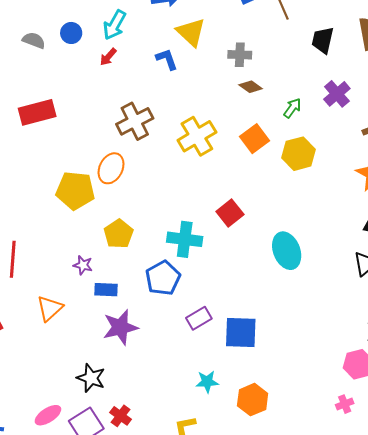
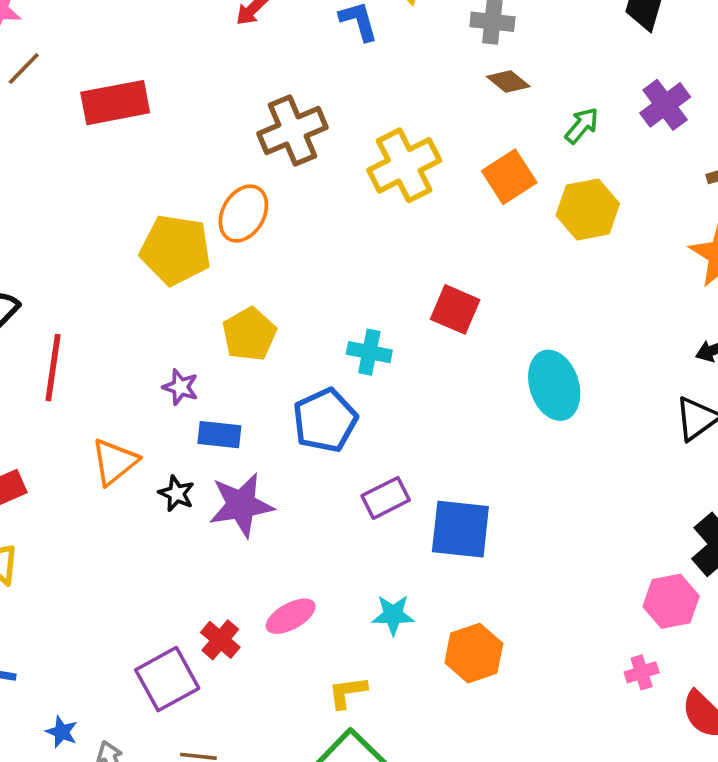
red square: (230, 213) -> (455, 309), turned -32
cyan cross: (185, 239) -> (369, 352), size x0.7
black star: (91, 378) -> (176, 494), moved, size x0.7
pink ellipse: (48, 415) -> (291, 616), moved
red cross: (121, 416) -> (220, 640), moved

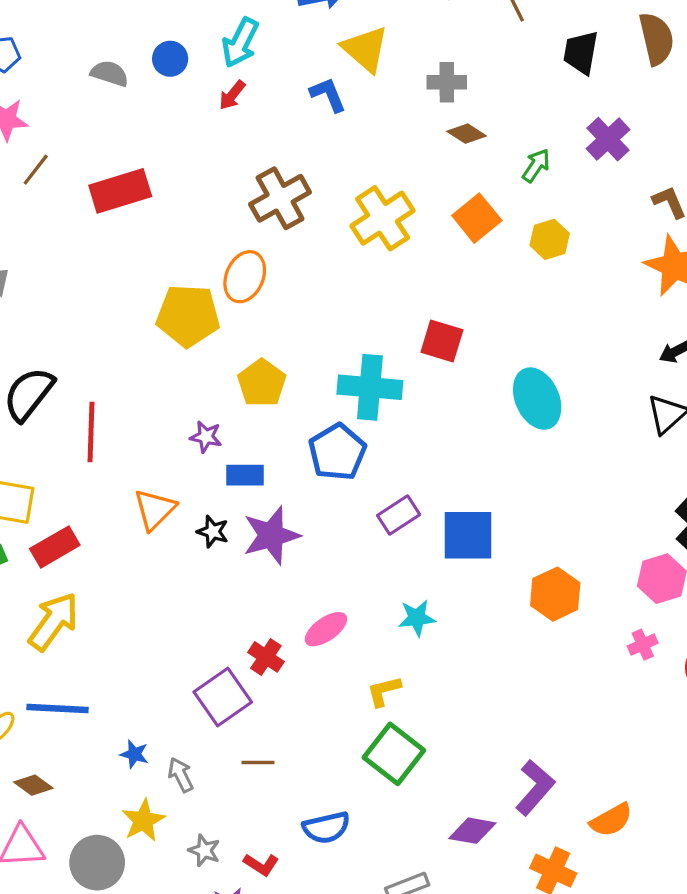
yellow hexagon: (588, 210) -> (550, 239), size x0.7
cyan cross: (369, 352) -> (370, 387), size x1.6
orange hexagon: (474, 653) -> (555, 594), moved

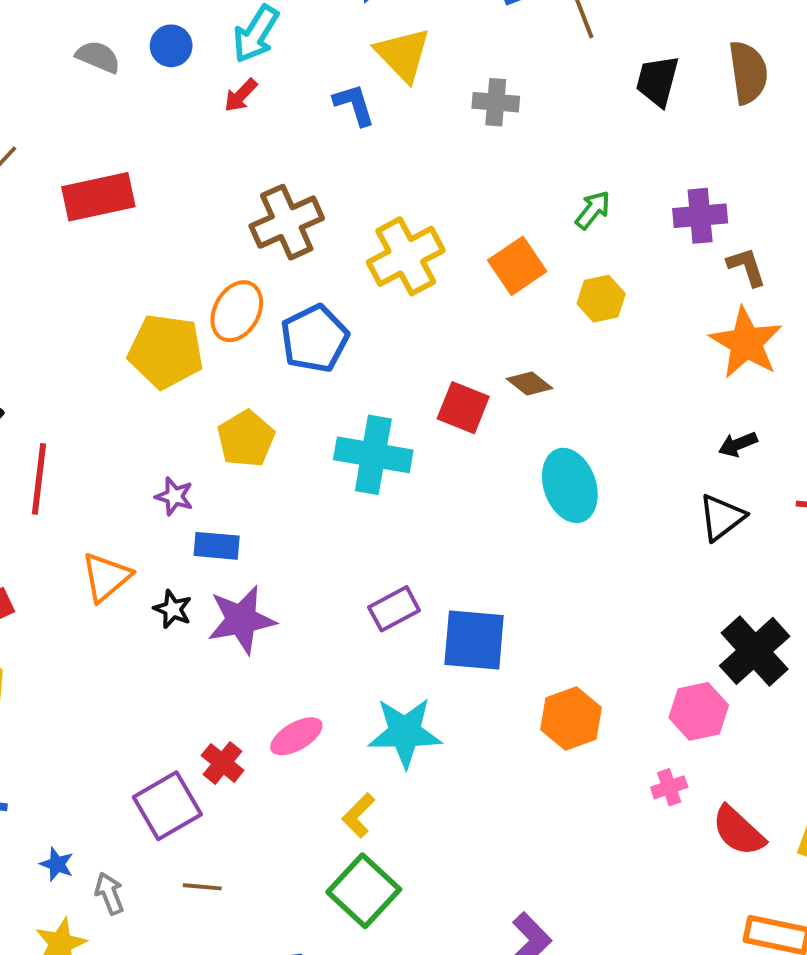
brown diamond: (467, 134) -> (529, 383), moved
purple cross: (608, 139) -> (700, 216), moved, turned 33
blue pentagon: (337, 452) -> (315, 339), moved
cyan star: (417, 618) -> (405, 732), size x1.6
yellow L-shape: (384, 691) -> (358, 815), turned -36

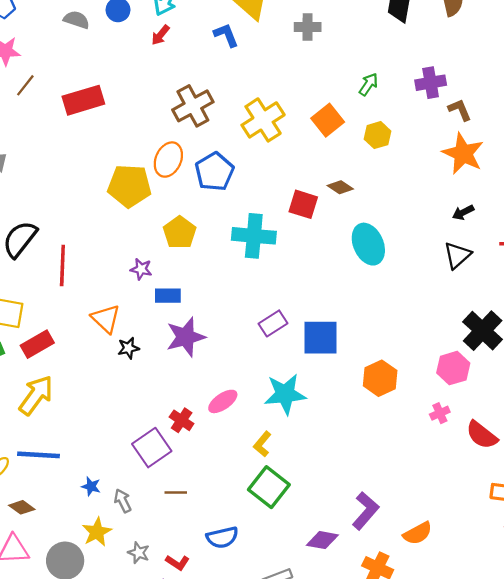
orange triangle: (106, 577) -> (106, 319), turned -32
black star: (173, 609) -> (128, 348), moved, turned -30

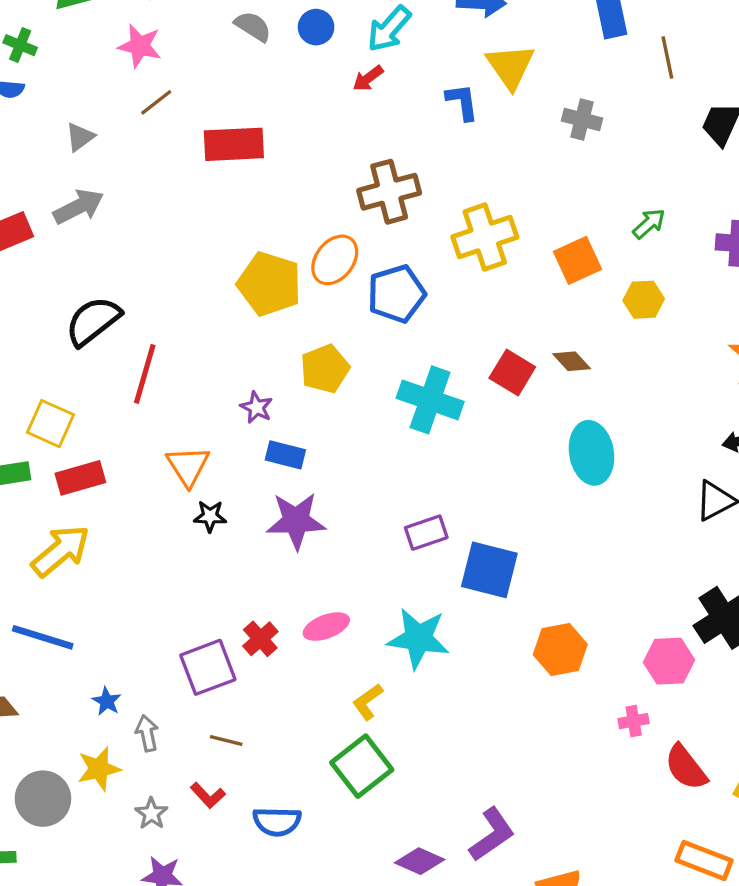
red L-shape: (178, 563) -> (208, 795), moved

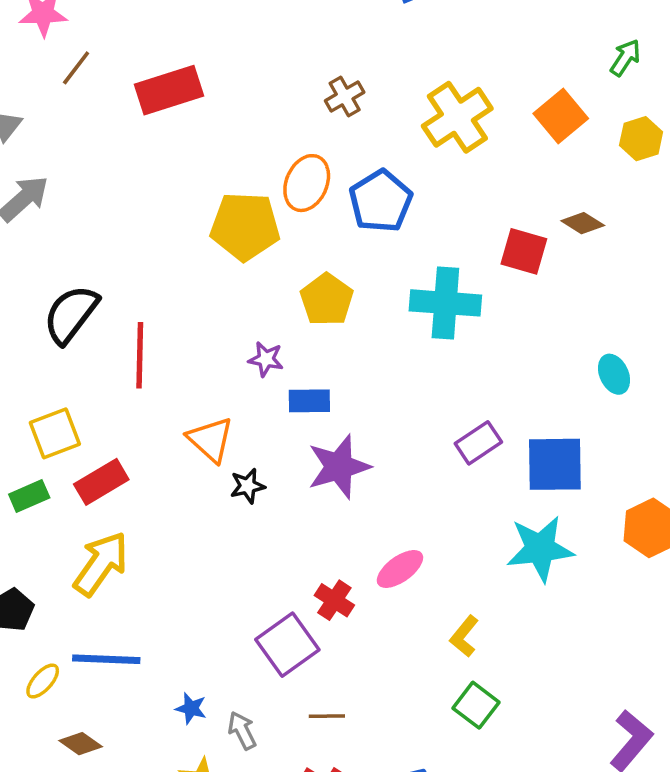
brown cross: (389, 192) -> (345, 97), size x0.6
yellow square: (51, 424) -> (55, 433), turned -30
cyan ellipse: (592, 453) -> (614, 374), moved, size x0.6
cyan star: (418, 638) -> (540, 549), moved
green square: (362, 766) -> (476, 705), size x0.7

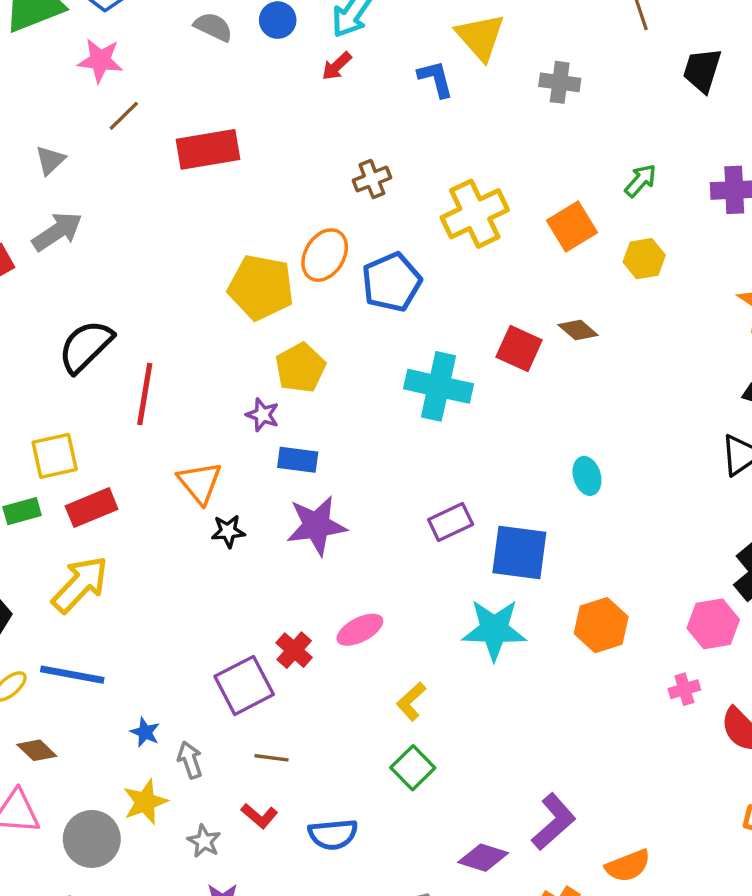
yellow pentagon: (327, 300) -> (300, 368), moved

